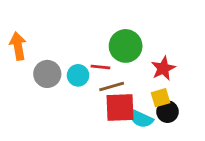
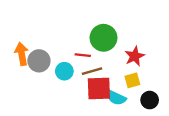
orange arrow: (18, 46) -> (22, 54), moved
cyan circle: (78, 75) -> (64, 71), moved
black circle: (168, 112) -> (150, 100), moved

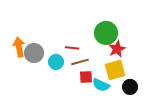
green circle: (104, 38) -> (106, 33), moved
yellow square: (132, 80) -> (115, 70), size x1.5
red square: (99, 88) -> (86, 77), size x0.6

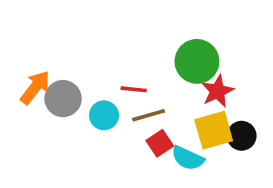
orange arrow: (19, 47) -> (35, 87), turned 48
red square: (86, 77) -> (160, 143), turned -32
black circle: (130, 87) -> (242, 136), moved

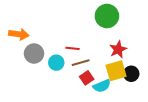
green circle: (197, 61) -> (107, 16), moved
orange arrow: (35, 87) -> (19, 34), moved, turned 60
cyan semicircle: (188, 158) -> (102, 86), turned -48

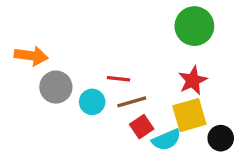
green circle: (107, 16) -> (194, 26), moved
black circle: (131, 74) -> (221, 138), moved

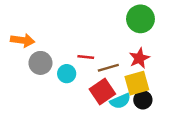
brown line: (132, 102) -> (108, 68), moved
red square: (142, 127) -> (102, 92), size x1.5
black circle: (221, 138) -> (143, 100), moved

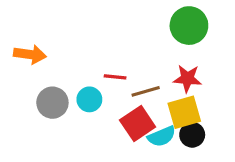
red star: (139, 58) -> (187, 79), turned 30
gray circle: (40, 63) -> (52, 103), moved

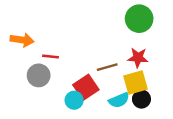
red line: (115, 77) -> (50, 56), moved
cyan circle: (89, 99) -> (74, 100), moved
red square: (138, 124) -> (86, 87), moved

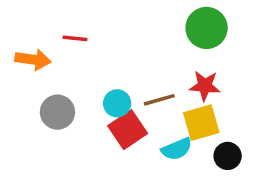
red line: (50, 56) -> (75, 38), moved
black circle: (141, 99) -> (228, 156), moved
cyan circle: (74, 100) -> (117, 103), moved

